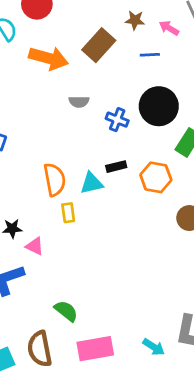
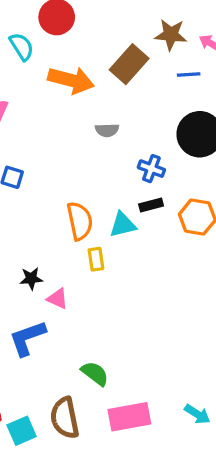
brown star: (135, 20) -> (171, 35), size x1.4
blue cross: (117, 120) -> (151, 169), moved

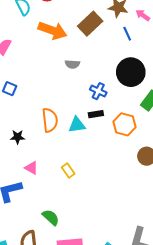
blue line: (189, 75) -> (127, 34), turned 64
yellow rectangle: (96, 259) -> (68, 171), moved, turned -32
black star: (31, 279) -> (18, 137), moved

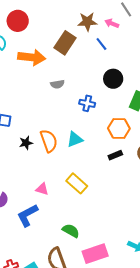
black circle: (131, 72) -> (113, 79), size x0.7
black rectangle: (96, 114) -> (115, 155), moved
black star: (18, 137) -> (26, 143), moved
yellow rectangle: (68, 171) -> (77, 183), size x1.5

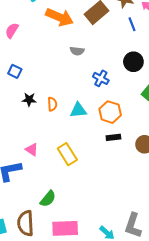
orange hexagon: (119, 128) -> (110, 112), moved
orange semicircle: (49, 141) -> (52, 104), size x0.6
green semicircle: (71, 231) -> (48, 199), turned 84

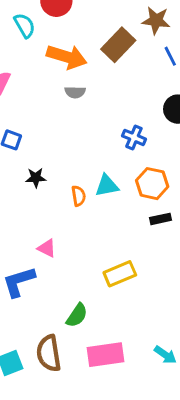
gray semicircle: (77, 51) -> (75, 92), moved
orange semicircle: (52, 104) -> (79, 196), moved
yellow rectangle: (67, 154) -> (120, 274), moved, turned -75

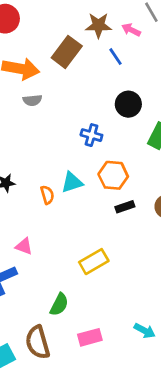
pink rectangle: (106, 355) -> (90, 337), size x0.7

